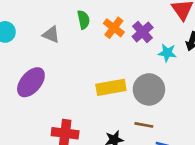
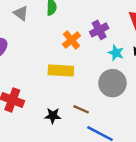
orange cross: (114, 28) -> (71, 40), moved
gray circle: (149, 89) -> (112, 83), moved

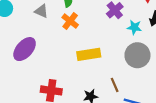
orange cross: (71, 40) -> (70, 21), moved
brown line: (81, 109) -> (115, 85), turned 56

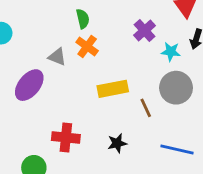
gray triangle: (41, 11) -> (57, 57), moved
brown line: (115, 85) -> (146, 108), moved

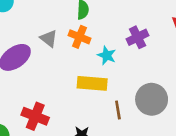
orange cross: (87, 46) -> (79, 37), turned -30
cyan star: (171, 52) -> (107, 55), moved

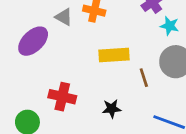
cyan star: (107, 55) -> (170, 26), moved

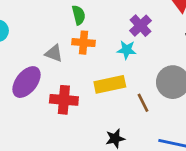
cyan star: (170, 26) -> (127, 50), moved
red cross: (62, 97) -> (64, 100), moved

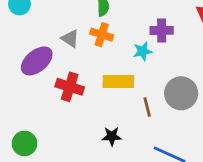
purple cross: (140, 26) -> (162, 30), turned 30
cyan star: (127, 50) -> (143, 51), turned -30

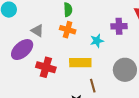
purple cross: (162, 30) -> (119, 26), moved
gray triangle: (70, 39) -> (37, 31), moved
brown line: (147, 107) -> (93, 86), moved

